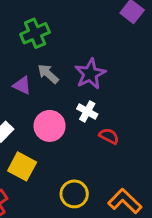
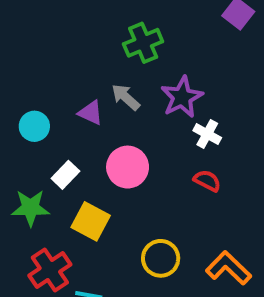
green cross: (35, 33) -> (143, 43), moved
white cross: (87, 111) -> (207, 134), moved

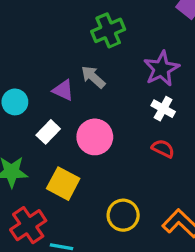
purple star: (182, 97) -> (161, 69), moved
white rectangle: (65, 175) -> (48, 132), moved

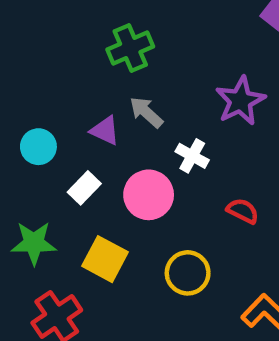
green cross: (108, 30) -> (130, 48), moved
white cross: (163, 109) -> (192, 156), moved
yellow circle: (123, 215) -> (188, 273), moved

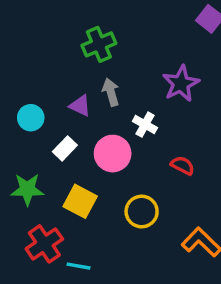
gray arrow: (146, 112) -> (111, 92), turned 32

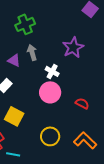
pink circle: (113, 154) -> (50, 92), moved
red semicircle: (183, 165) -> (82, 103), moved
yellow circle: (142, 212) -> (50, 136), moved

